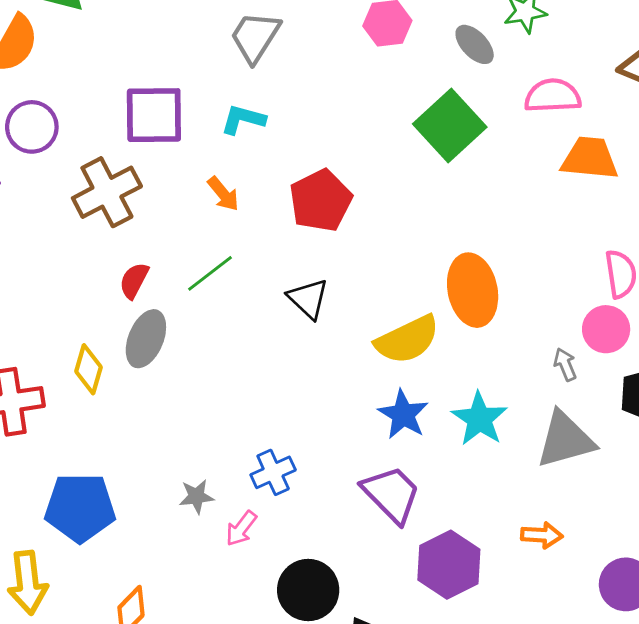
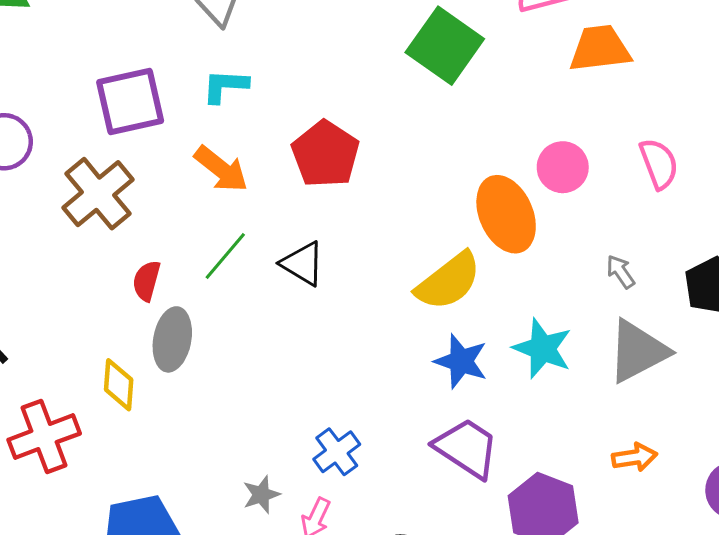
orange arrow: (223, 194) -> (221, 169), size x1.4
black triangle: (308, 299) -> (303, 264), moved
pink circle: (606, 329) -> (563, 167), moved

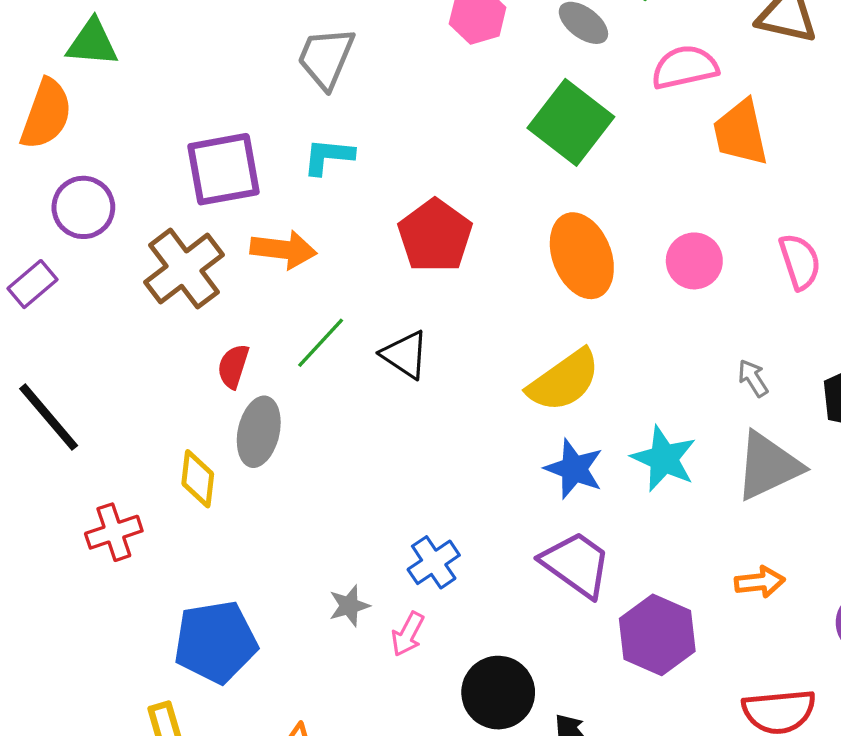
orange trapezoid: (600, 49) -> (740, 133), turned -98
orange arrow: (221, 169) -> (283, 249), moved, turned -34
orange ellipse: (506, 214) -> (582, 256), moved
red cross: (44, 437) -> (114, 532), size x0.7

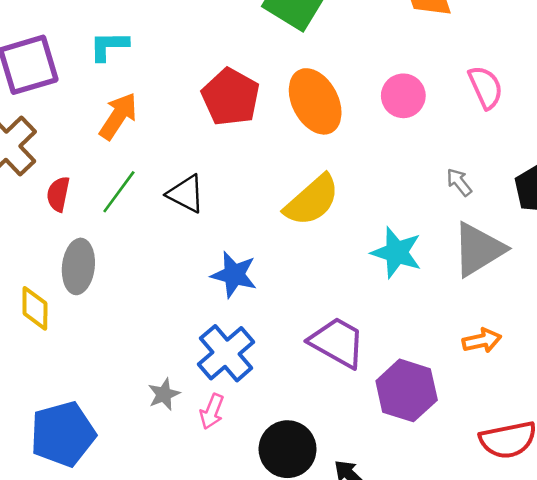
red pentagon: (435, 236) -> (231, 97), moved
orange arrow: (283, 249) -> (118, 116), moved, turned -57
red semicircle: (233, 366) -> (58, 194), moved
blue star: (574, 469) -> (234, 275), moved
blue cross: (434, 562) -> (226, 353), size x1.4

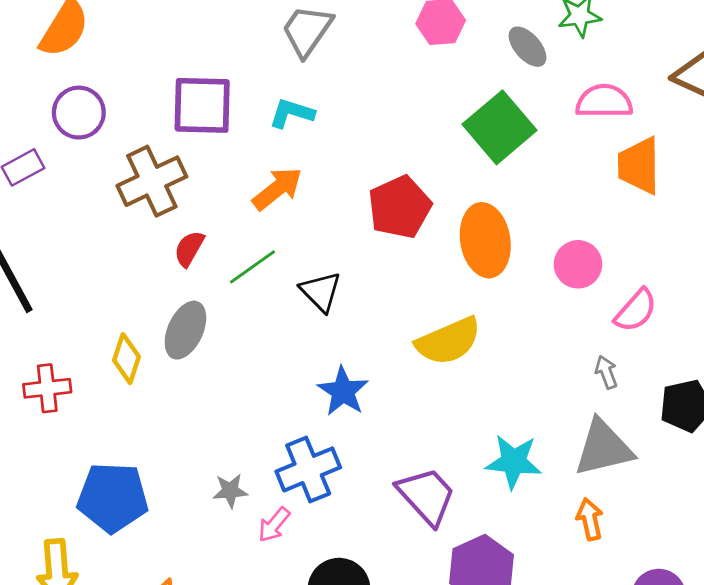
pink semicircle: (486, 87) -> (636, 310), moved, turned 48
cyan star: (397, 253) -> (514, 462), moved, turned -30
orange arrow: (482, 340) -> (590, 519), moved, turned -108

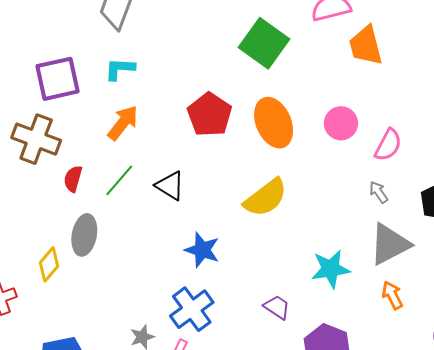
brown cross: (152, 181) -> (36, 139), turned -30
yellow diamond: (126, 359) -> (49, 264), turned 36
purple trapezoid: (426, 496) -> (277, 307), size x0.6

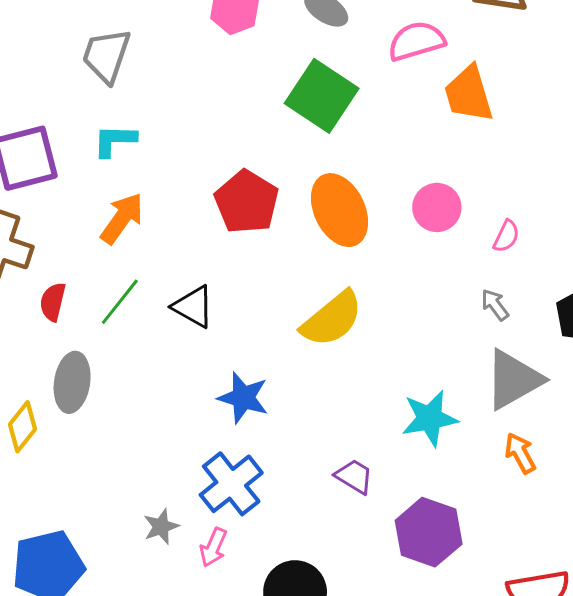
pink semicircle: (388, 145) -> (506, 236), size x0.7

